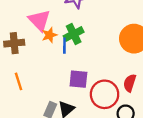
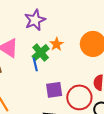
orange star: (49, 35) -> (57, 44), moved

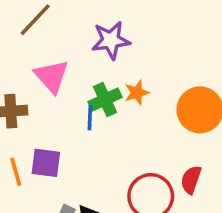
purple square: (54, 90) -> (46, 163), moved

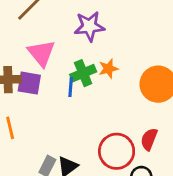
purple square: (46, 163) -> (29, 83), moved

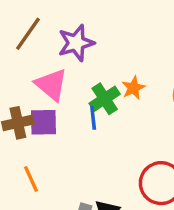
purple star: (89, 26) -> (76, 43), moved

